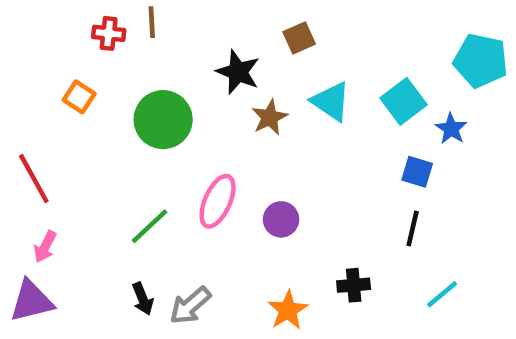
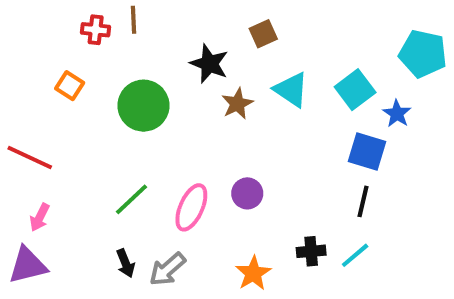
blue square: (417, 172) -> (367, 151), size x1.4
red line: (34, 179) -> (30, 157), turned -36
pink ellipse: (218, 201) -> (191, 207), moved
cyan line: (442, 294) -> (355, 255), moved

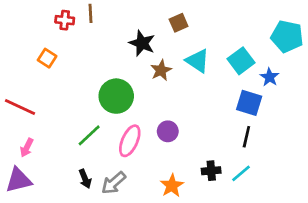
green circle: (143, 106) -> (116, 96), moved

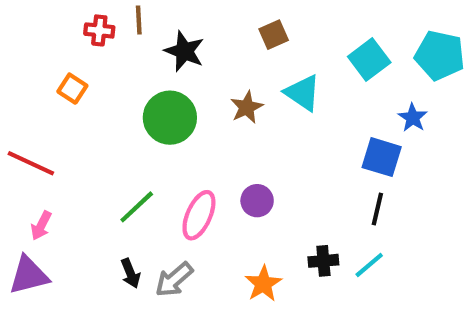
black star: (142, 43) -> (184, 51), moved
cyan square: (241, 61) -> (369, 60), moved
green circle: (116, 96) -> (170, 118), moved

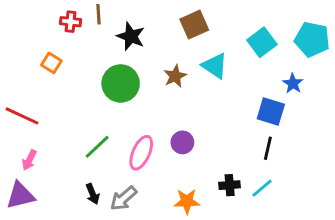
brown square: (274, 35) -> (194, 25), size x1.4
orange star: (263, 284) -> (187, 201), turned 30

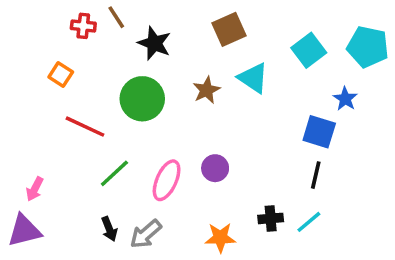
brown line: (98, 14) -> (116, 17), turned -30
red line: (22, 116) -> (85, 127), moved

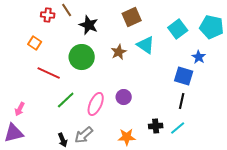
black arrow: (109, 229) -> (63, 140), moved

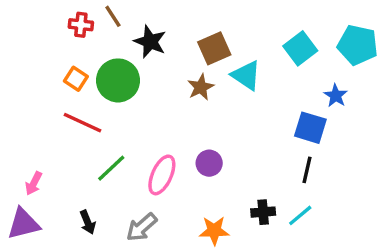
brown square: (132, 17) -> (214, 48), moved
orange square: (35, 43) -> (76, 79), moved
green circle: (82, 57) -> (118, 80), moved
black arrow: (63, 140) -> (88, 222), moved

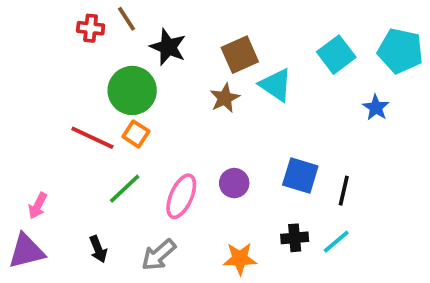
orange square: (76, 79) -> (136, 134), moved
blue square: (310, 128) -> (300, 176), moved

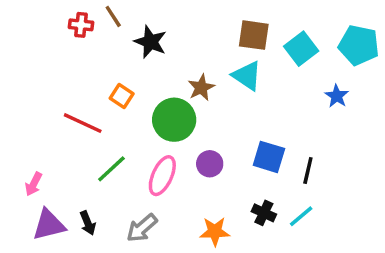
brown square: (240, 55) -> (254, 35), moved, turned 32
green circle: (132, 90) -> (174, 120), moved
orange square: (136, 134) -> (122, 96), moved
black cross: (295, 238) -> (264, 213), turned 30
purple triangle: (26, 251) -> (49, 225), moved

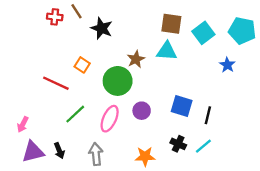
cyan triangle: (247, 76) -> (167, 51), turned -30
gray arrow: (142, 228) -> (96, 154), turned 125

